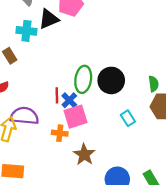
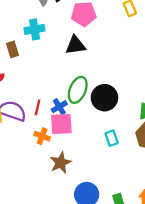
black triangle: (49, 19) -> (76, 45), moved
cyan cross: (26, 31) -> (35, 29), turned -30
red line: (57, 95) -> (38, 107), moved

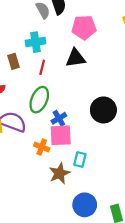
green ellipse: (78, 90) -> (39, 100), moved
red line: (38, 107) -> (42, 67), moved
cyan rectangle: (112, 138) -> (80, 159), moved, turned 32

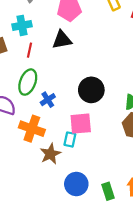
pink square: (61, 135) -> (81, 124), moved
orange cross: (42, 147) -> (32, 129), size x1.6

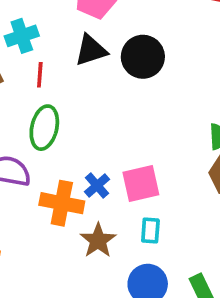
black circle: (91, 90) -> (143, 57), moved
blue cross: (48, 100) -> (97, 186), moved
cyan rectangle: (70, 139) -> (150, 230), moved

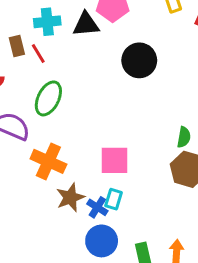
black triangle: (91, 50) -> (86, 24), moved
red line: (40, 75) -> (38, 54), moved, turned -48
blue cross: (97, 186) -> (97, 207), moved, turned -30

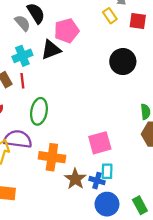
red line: (38, 54) -> (22, 81), turned 40
black circle: (139, 60) -> (123, 62), moved

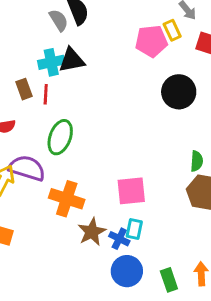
pink pentagon: (67, 31) -> (151, 41), moved
black triangle: (51, 50) -> (72, 60), moved

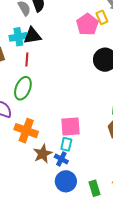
pink pentagon: (151, 41) -> (87, 24), turned -30
red line: (46, 94) -> (27, 59), moved
cyan rectangle: (134, 229) -> (66, 144), moved

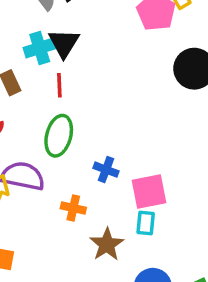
black triangle: (32, 36) -> (64, 43), turned -42
orange cross: (26, 131) -> (73, 208), size x0.6
blue cross: (61, 159) -> (106, 170), moved

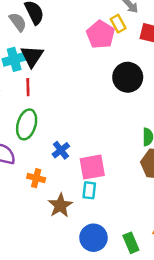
blue cross: (106, 170) -> (61, 150), turned 30

